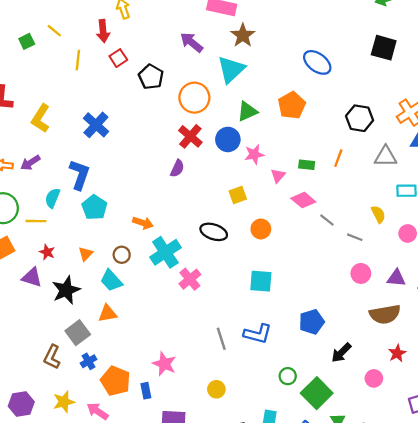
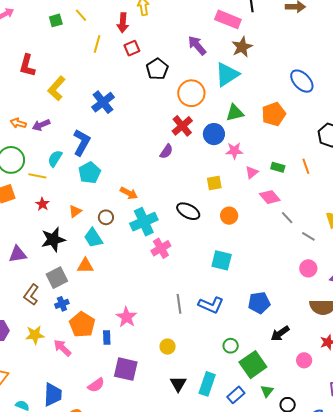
orange line: (338, 158) -> (306, 166), turned -49
purple triangle: (32, 277) -> (18, 254), moved, turned -36

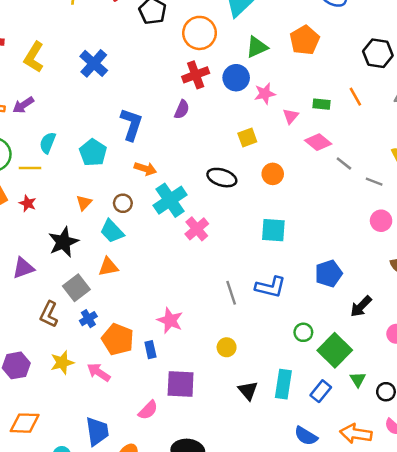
red cross: (182, 126) -> (196, 75), turned 30
blue L-shape: (82, 142) -> (131, 124), moved
red star: (42, 204) -> (28, 203), moved

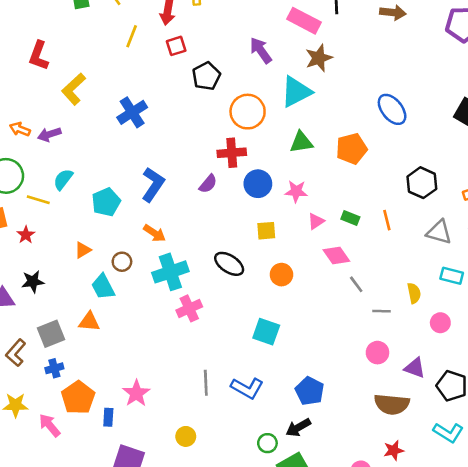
blue circle: (236, 78) -> (258, 184), moved
gray line: (374, 182) -> (382, 311), turned -35
black star: (63, 242) -> (33, 282), moved, size x0.7
blue pentagon: (329, 273) -> (310, 391), turned 30
black arrow: (361, 306) -> (298, 427), moved

